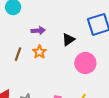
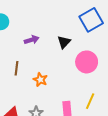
orange star: (39, 52) -> (40, 80), moved

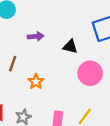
black triangle: (64, 42) -> (70, 46), turned 48

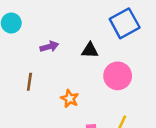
orange star: (36, 82) -> (70, 99), moved

